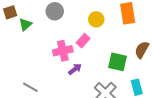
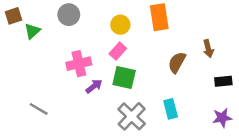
pink rectangle: (83, 41) -> (118, 51), moved
green square: (118, 62) -> (124, 77), moved

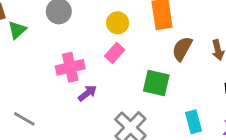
brown semicircle: (177, 62) -> (182, 49), moved
green square: (124, 77) -> (156, 83), moved
cyan rectangle: (171, 109) -> (194, 122), moved

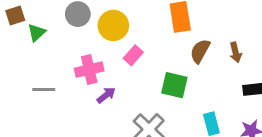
yellow circle: (118, 23) -> (113, 25), moved, size x1.4
gray line: (24, 119) -> (44, 89), moved, turned -30

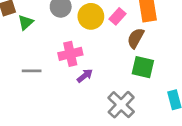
brown semicircle: (200, 51) -> (136, 38), moved
pink rectangle: (133, 55) -> (118, 16), moved

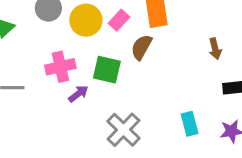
green square: (143, 67) -> (107, 70), moved

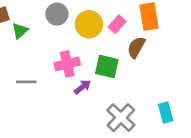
cyan rectangle: (190, 124) -> (166, 112), moved

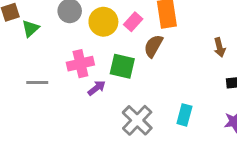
cyan rectangle: (166, 112) -> (184, 115), turned 30

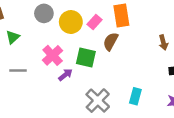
green triangle: (30, 28) -> (13, 37), moved
pink cross: (80, 64) -> (53, 55), turned -30

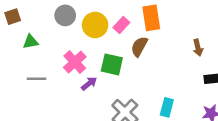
green triangle: (13, 37) -> (31, 42), turned 32

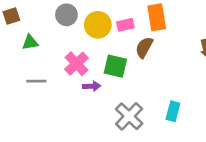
pink rectangle: (121, 25) -> (125, 25), turned 35
purple arrow: (89, 84) -> (92, 86), turned 35

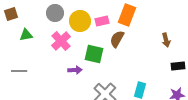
orange rectangle: (157, 17) -> (127, 15), turned 30
pink cross: (76, 64) -> (61, 41), moved
gray line: (36, 81) -> (19, 71), moved

